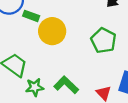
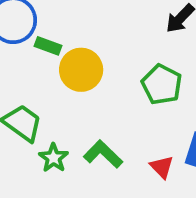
green star: (35, 87) -> (54, 158), turned -30

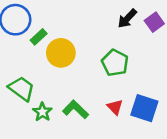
green rectangle: (48, 46) -> (39, 37), turned -63
red triangle: (162, 167) -> (115, 107), moved

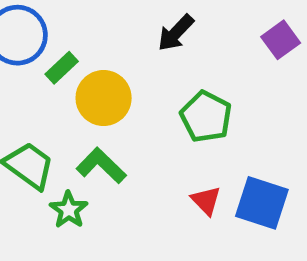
black arrow: (127, 18) -> (176, 33), moved
green L-shape: (76, 109) -> (101, 166), moved

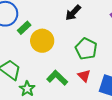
green L-shape: (101, 166) -> (57, 78), moved
red triangle: (206, 200) -> (84, 76), moved

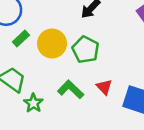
green rectangle: (24, 28) -> (21, 39), moved
green pentagon: (86, 49) -> (86, 50), moved

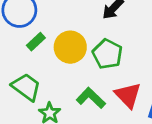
red triangle: (104, 87) -> (128, 95), size x1.5

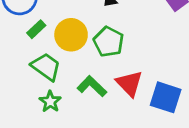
green trapezoid: (26, 87) -> (46, 67), moved

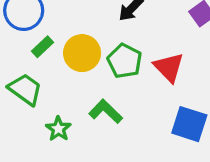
green trapezoid: (46, 67) -> (25, 89), moved
red triangle: (129, 83) -> (169, 67), moved

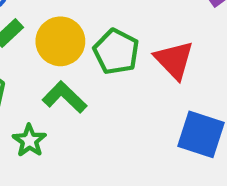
green L-shape: (106, 111) -> (65, 97), moved

